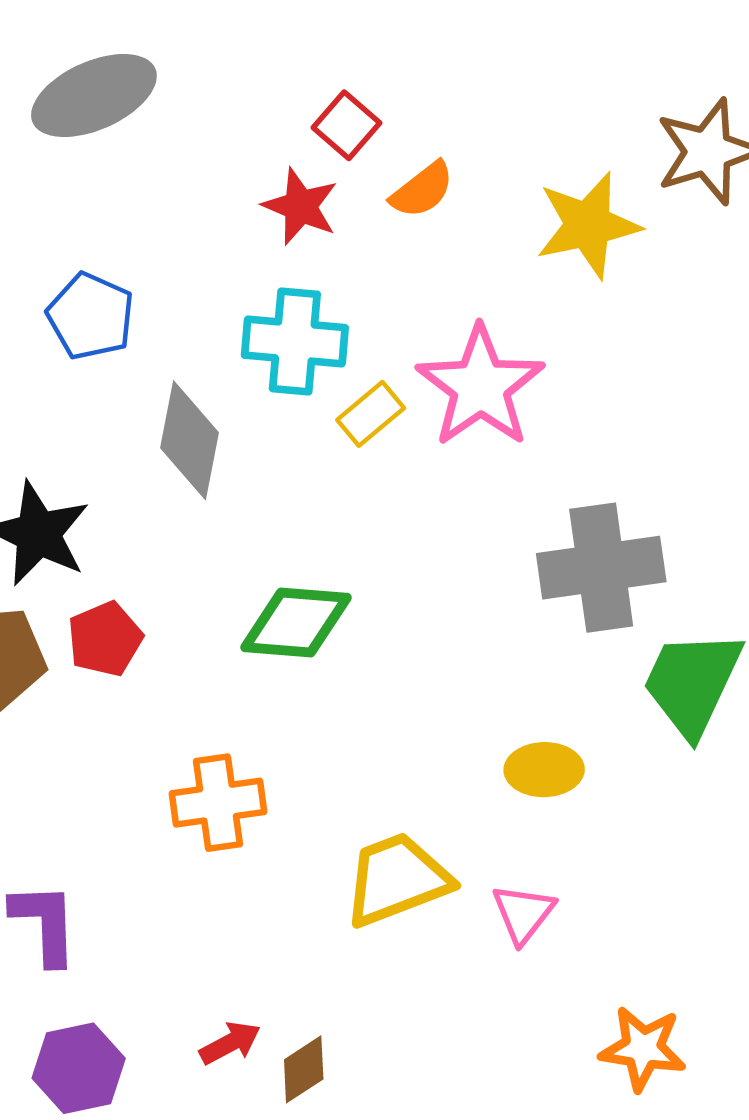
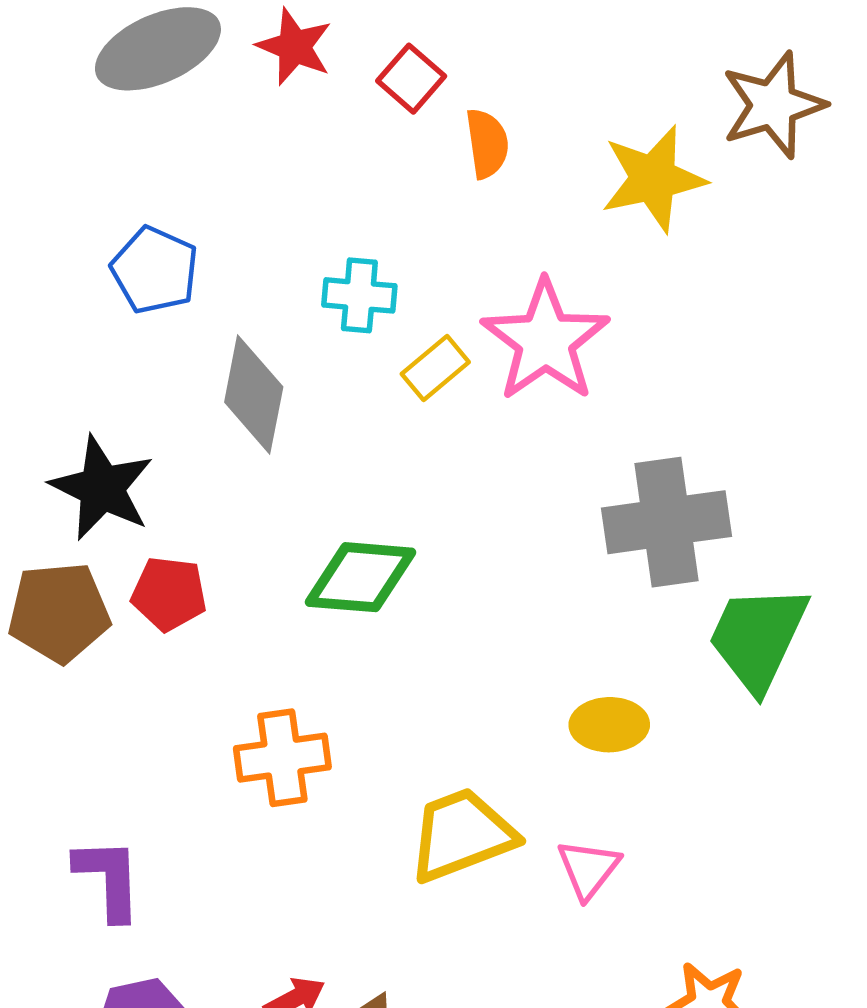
orange semicircle: (422, 190) -> (487, 143), turned -60
red star: (300, 206) -> (294, 47), moved
cyan cross: (295, 341) -> (359, 295), size x0.7
red pentagon: (105, 639) -> (169, 594), turned 30

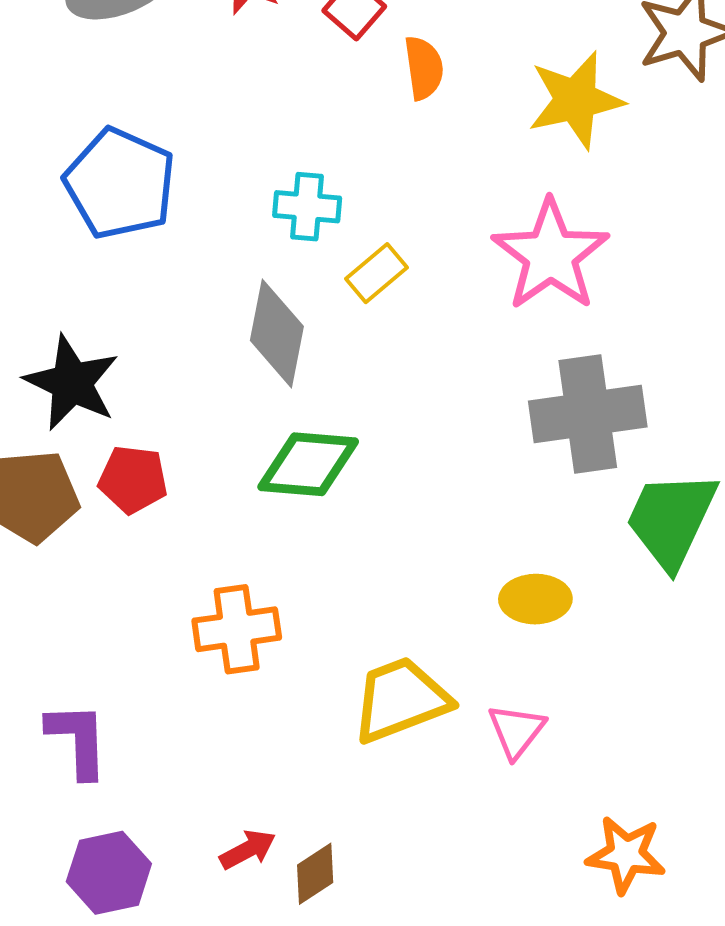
blue pentagon: (155, 270) -> (120, 184), size x1.4
pink star: (545, 341) -> (551, 255), moved
gray diamond: (254, 394) -> (277, 333), moved

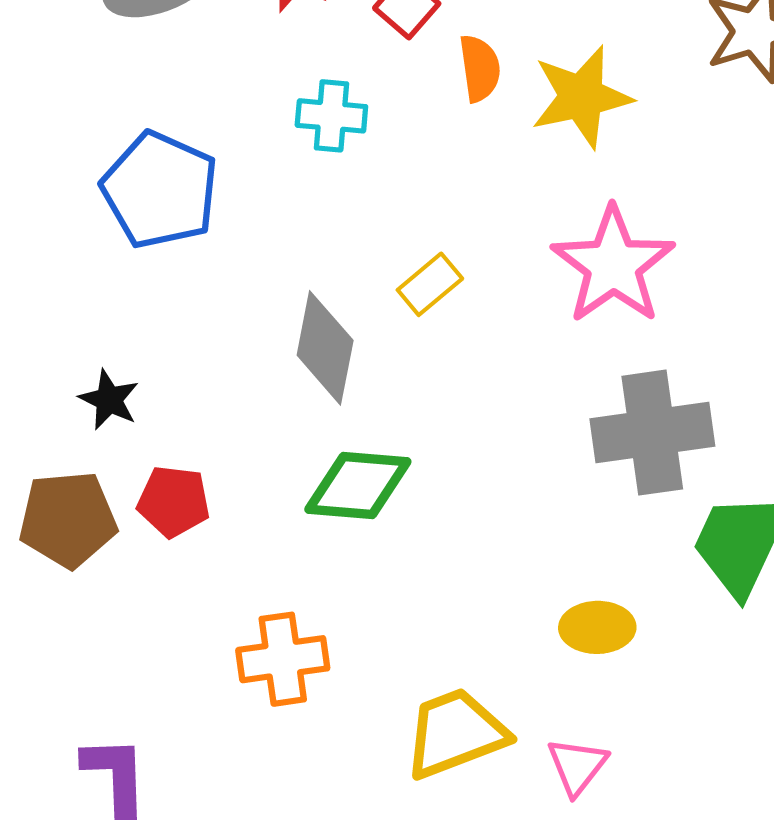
yellow star: (576, 100) -> (581, 97), moved
cyan cross: (307, 207) -> (331, 116), moved
black star: (72, 383) -> (109, 400), size x0.6

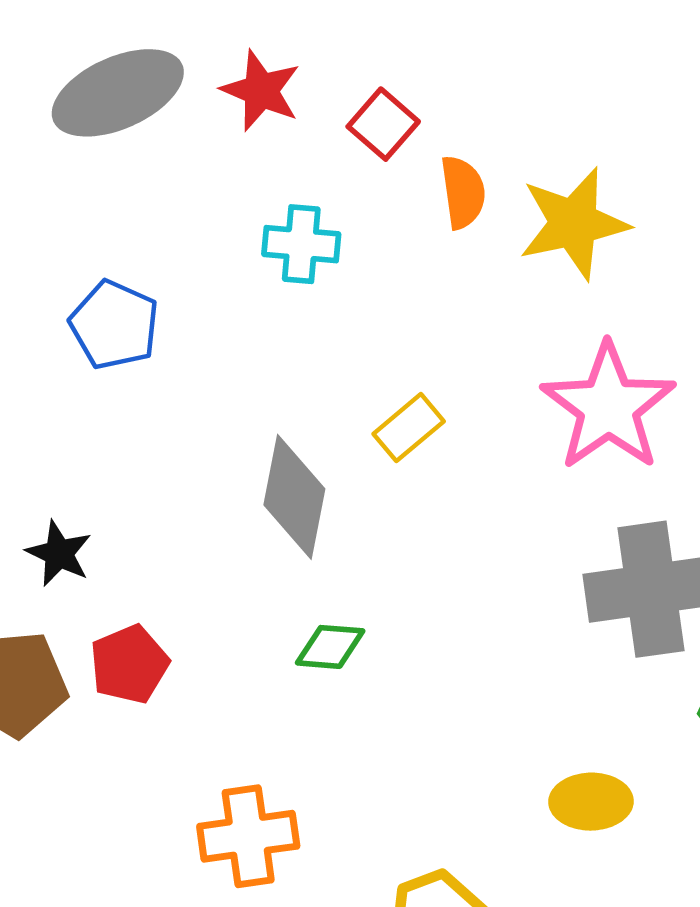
blue pentagon: (160, 190) -> (114, 325), size x0.7
green diamond: (358, 485) -> (330, 647), size x0.6
red pentagon: (174, 501) -> (129, 664), turned -30

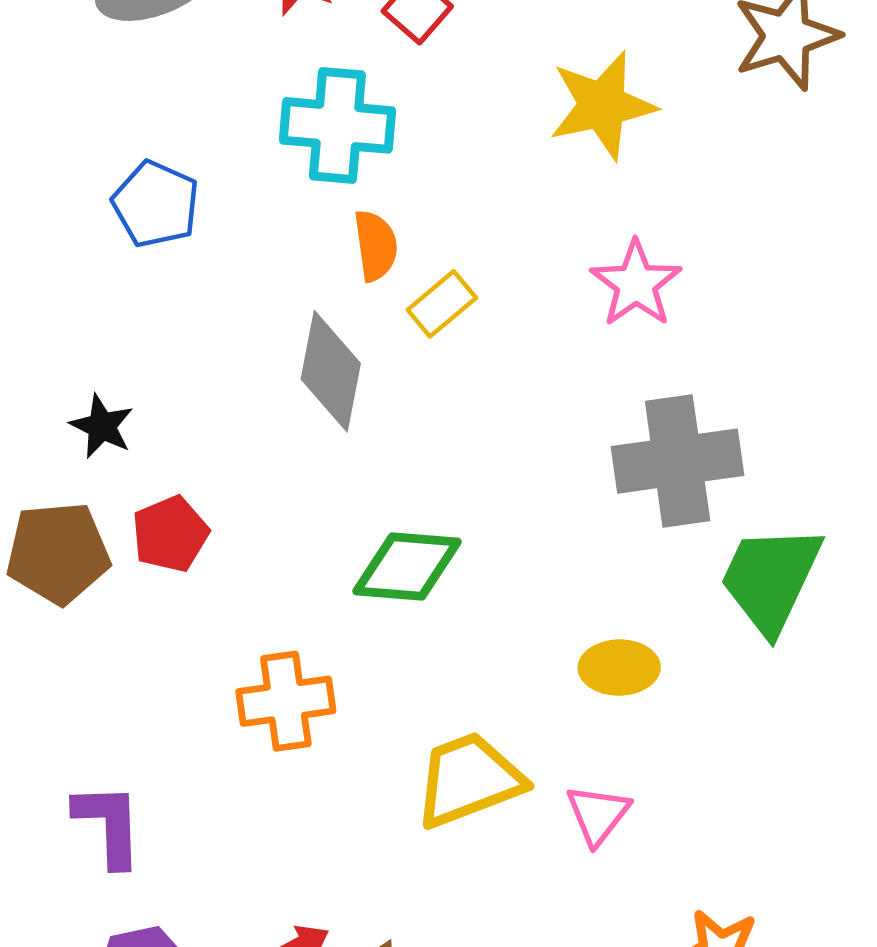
orange semicircle: (463, 192) -> (376, 246), moved
cyan cross: (301, 244) -> (337, 125), size x1.5
pink star: (608, 407) -> (636, 284), size x0.7
green diamond: (330, 647) -> (407, 567), moved, size x1.6

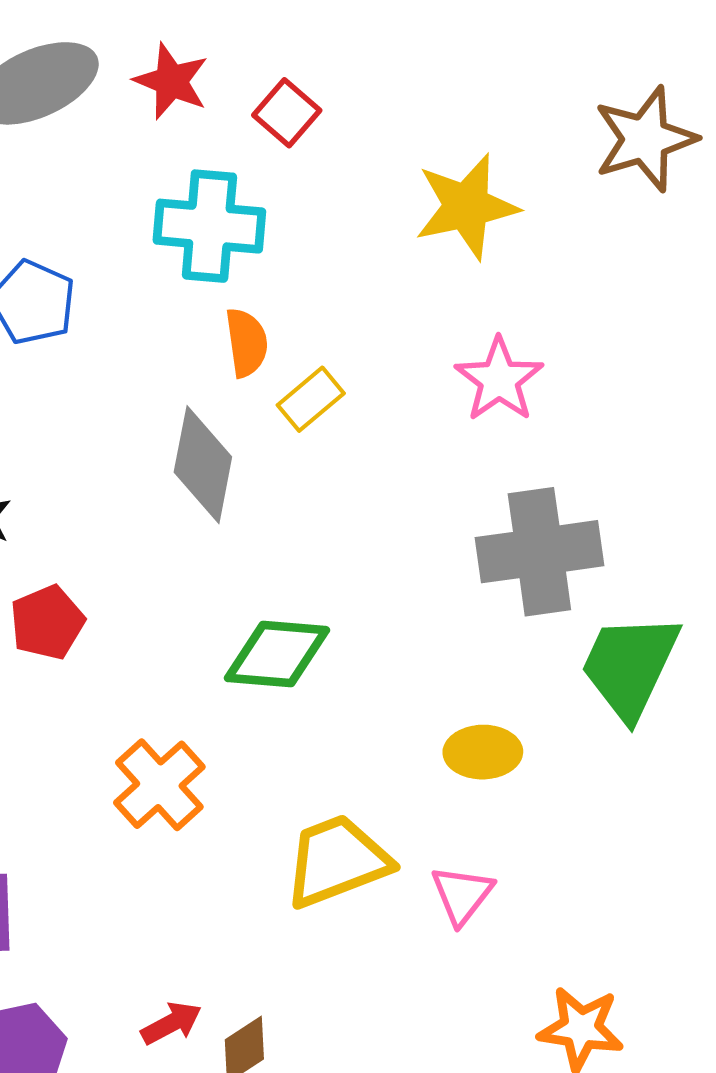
orange cross: (286, 701) -> (159, 785), turned -34

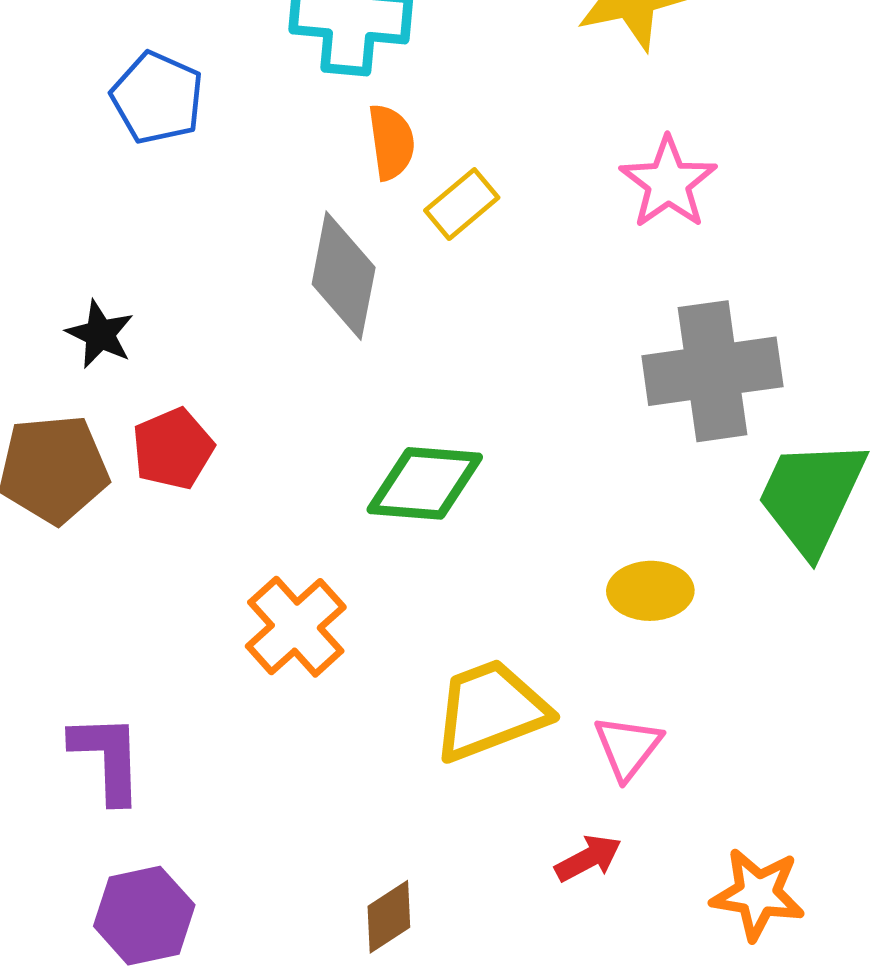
red arrow: (171, 1023) -> (588, 858), moved

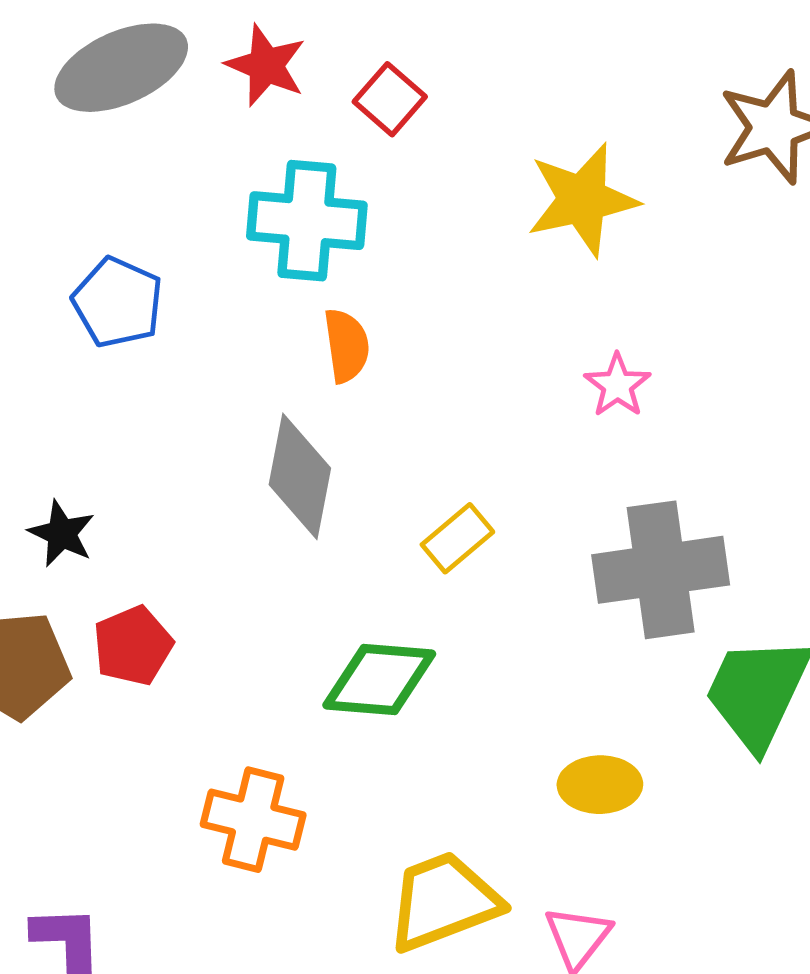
pink star: (668, 183) -> (617, 385), size x0.7
yellow rectangle: (462, 204) -> (457, 538), moved
orange cross: (296, 627) -> (253, 820), turned -34

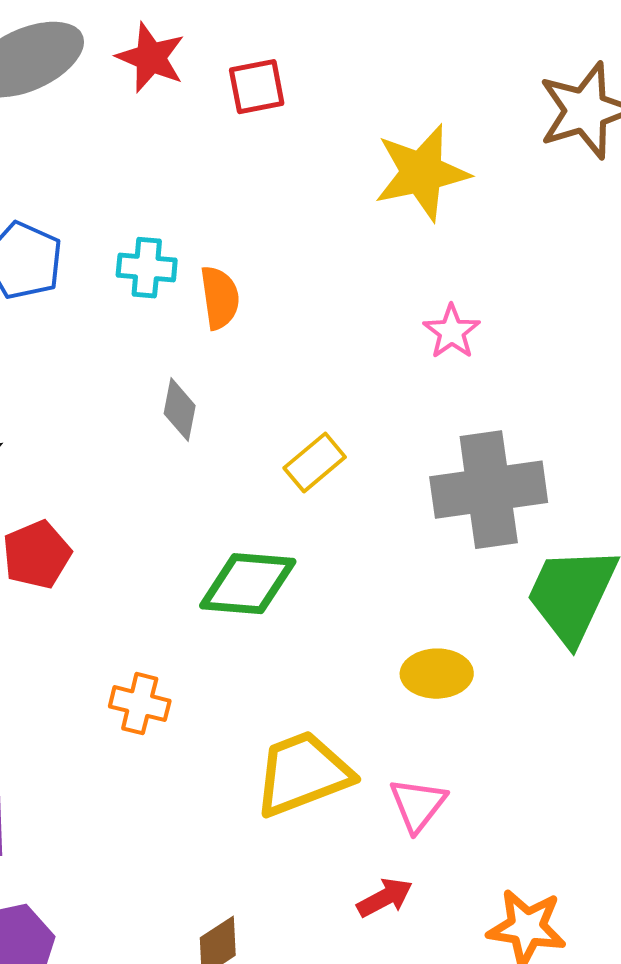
red square: (390, 99) -> (257, 87), turned 38
cyan cross: (307, 221) -> (147, 268), moved, size x0.6
gray diamond: (300, 476) -> (180, 410), size x0.6
orange cross: (253, 820) -> (140, 704), size x0.7

